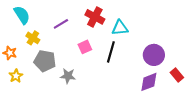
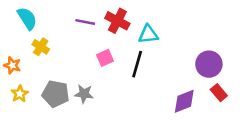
purple line: (61, 24) -> (85, 22), moved, turned 42
purple circle: (154, 55) -> (209, 64), moved
gray pentagon: (45, 61) -> (56, 94), moved

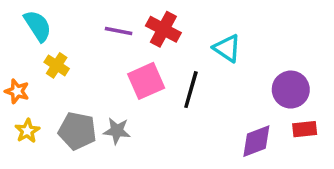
cyan triangle: (148, 34) -> (227, 48), moved, turned 40
pink square: (105, 58) -> (146, 81), size x1.5
red rectangle: (219, 93) -> (305, 129), turned -56

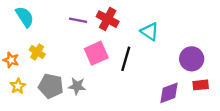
yellow cross: (57, 65) -> (37, 52), moved

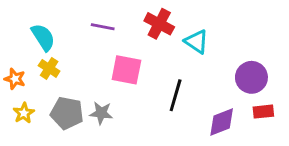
cyan semicircle: (25, 17) -> (43, 37), moved
red cross: (108, 19) -> (159, 24), moved
pink square: (96, 53) -> (126, 70), turned 35
black line: (126, 59) -> (176, 95), moved

